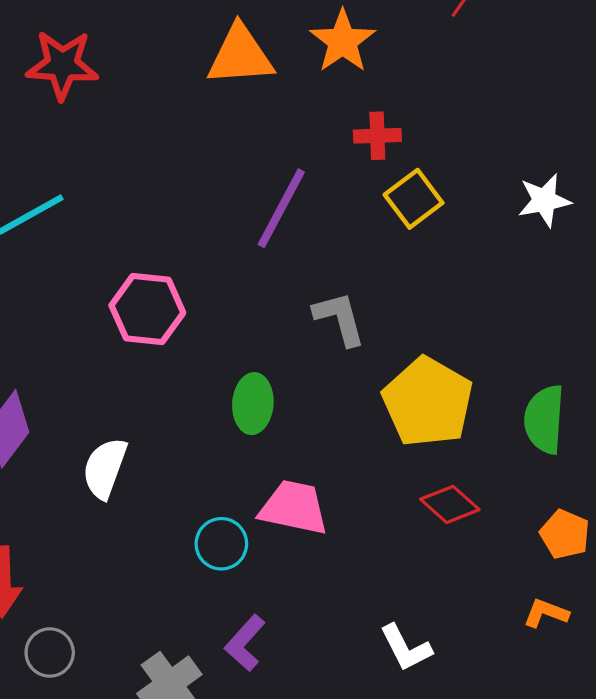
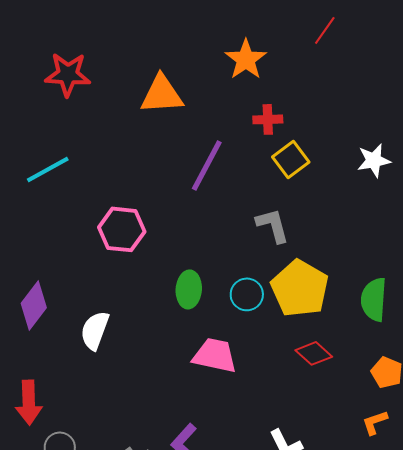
orange triangle: (240, 55) -> (162, 94), moved
gray L-shape: (340, 318) -> (273, 225), moved
cyan circle: (221, 544) -> (247, 294), moved
orange L-shape: (546, 613) -> (375, 422), turned -40

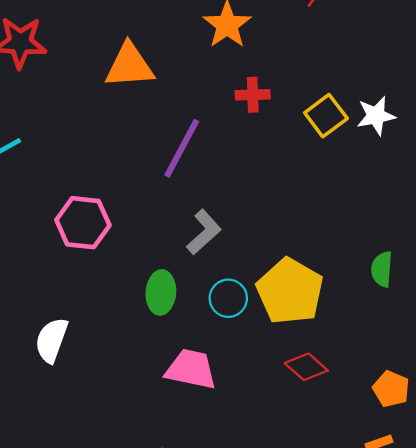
yellow square: (291, 159) -> (326, 116), moved
white star: (374, 160) -> (376, 116), moved
gray L-shape: (273, 225) -> (204, 232), moved, turned 63
green semicircle: (374, 299) -> (382, 269), moved, size x0.7

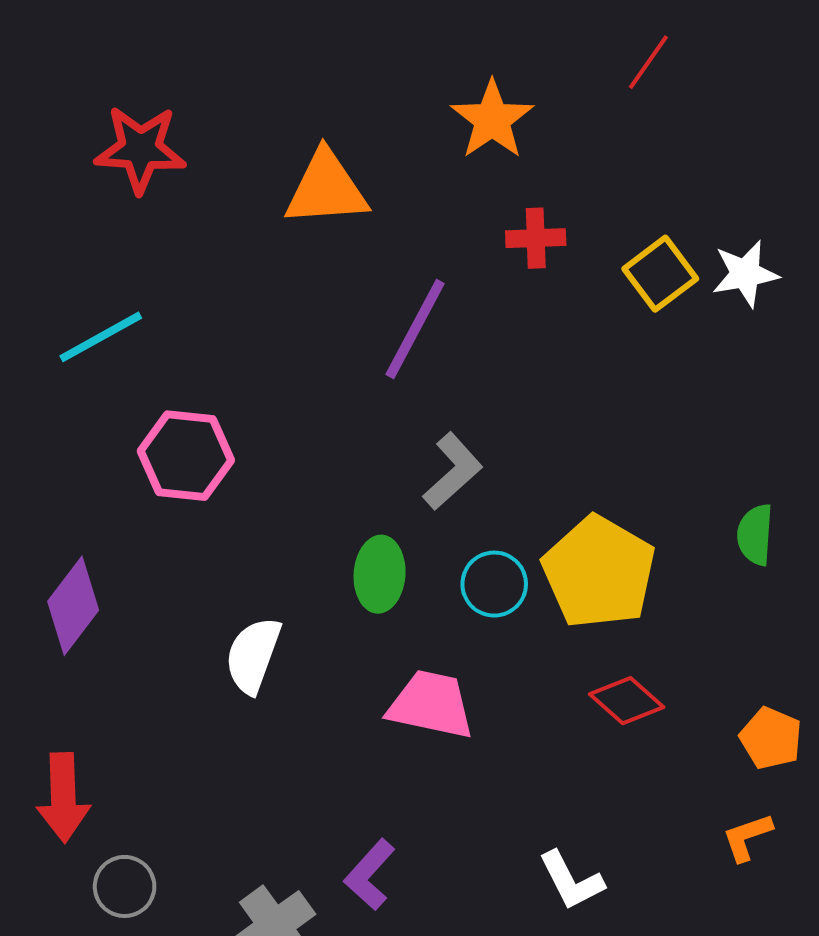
pink hexagon: (83, 223) -> (186, 456), moved
white semicircle: (52, 340) -> (253, 655), moved

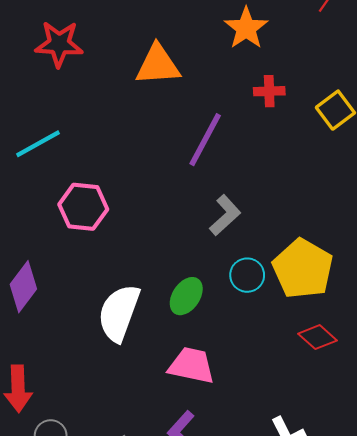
green ellipse: (380, 574) -> (186, 296), moved, turned 30
white semicircle: (253, 655) -> (119, 313), size x1.4
pink trapezoid: (431, 705) -> (191, 365), moved

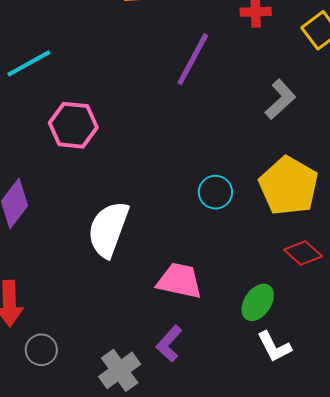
gray L-shape: (225, 215) -> (280, 99), moved
cyan circle: (247, 275) -> (215, 192), moved
green ellipse: (186, 296) -> (258, 302), moved

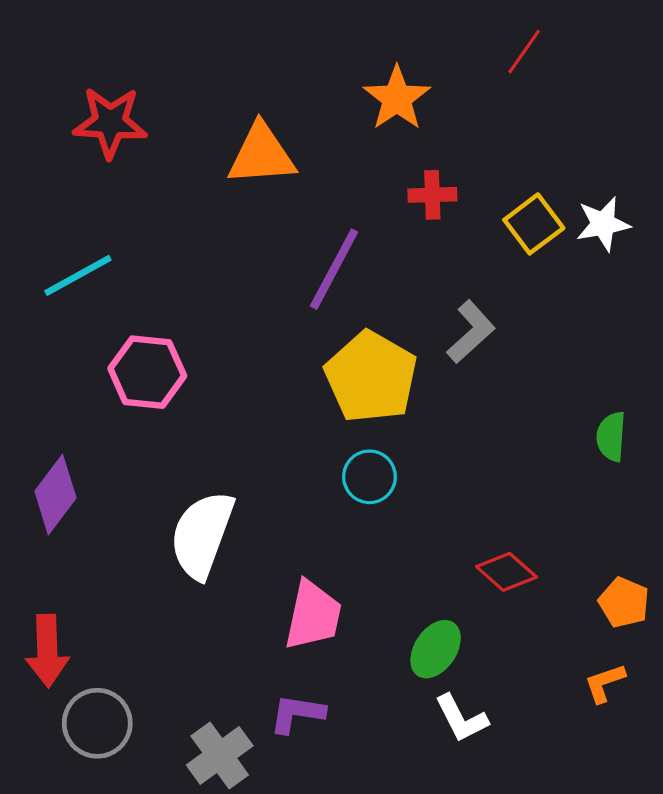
yellow pentagon: (289, 186) -> (371, 377), moved
pink trapezoid: (179, 281) -> (313, 615), turned 90
purple L-shape: (169, 344) -> (297, 714), turned 57
gray circle: (41, 350) -> (97, 723), size x1.4

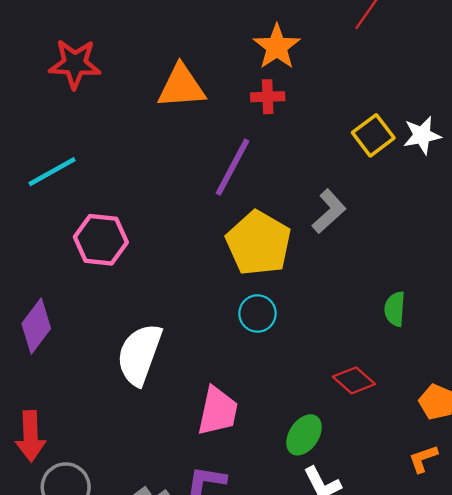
red cross: (432, 195) -> (268, 97), moved
green semicircle: (611, 437) -> (395, 309), moved

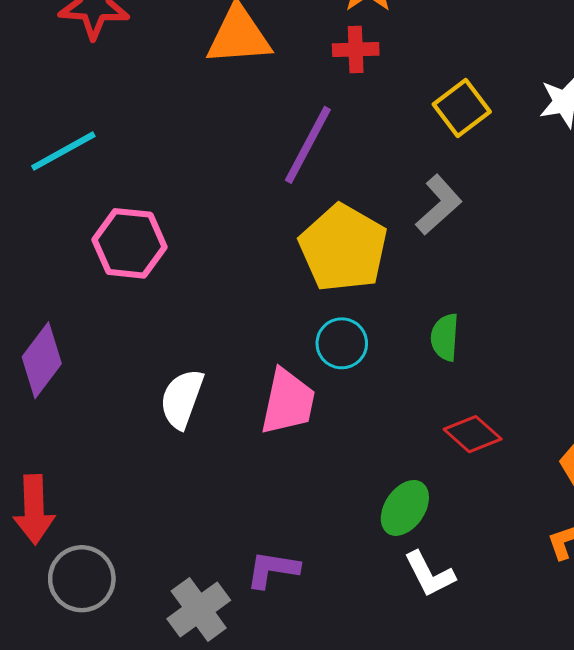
yellow square: (373, 135) -> (462, 108), moved
green semicircle: (395, 309) -> (445, 337), moved
white semicircle: (139, 354) -> (182, 399), size x0.7
pink trapezoid: (218, 411) -> (288, 402), moved

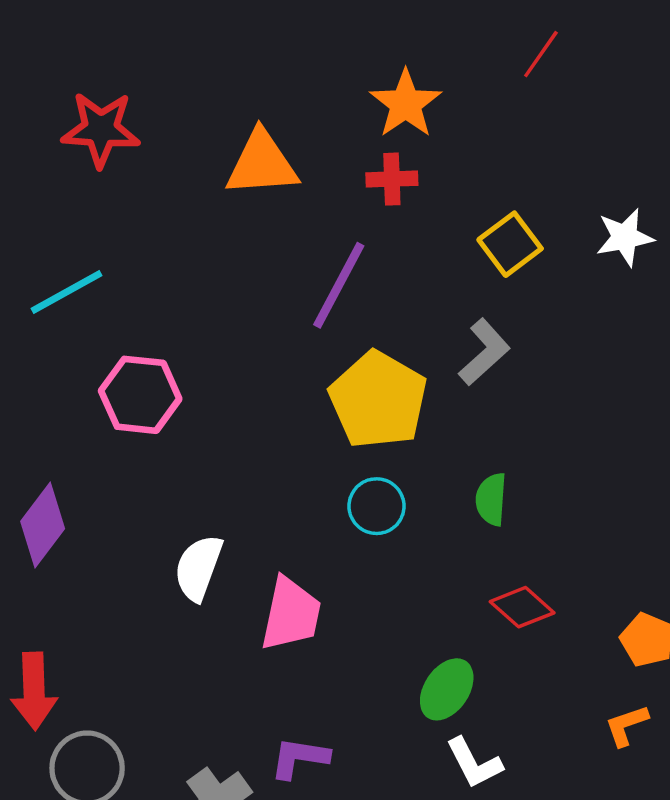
pink trapezoid: (288, 402) -> (291, 614), moved

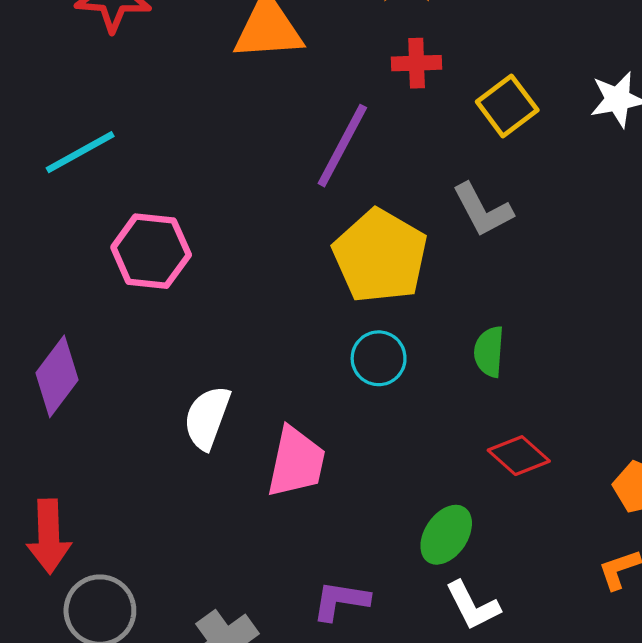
red cross: (392, 179) -> (417, 63), moved
gray L-shape: (484, 352) -> (482, 210), turned 104
purple L-shape: (299, 758) -> (341, 601), moved

